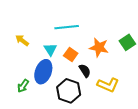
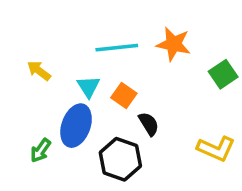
orange star: (99, 47) -> (174, 44), moved
yellow L-shape: (108, 85) -> (216, 149), moved

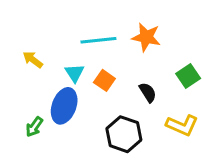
green square: (223, 74) -> (188, 76), moved
black semicircle: (149, 124) -> (148, 92), moved
black hexagon: (120, 159) -> (124, 134), moved

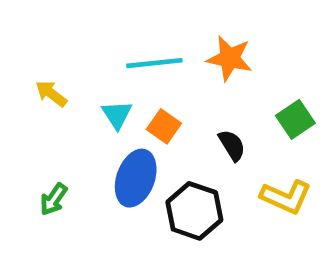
blue ellipse: (64, 106) -> (136, 178), moved

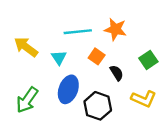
yellow arrow: (51, 94) -> (26, 47), size x1.5
orange square: (164, 126) -> (97, 56), moved
green arrow: (54, 199) -> (27, 100), size x1.6

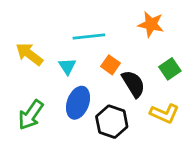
orange star: (115, 29) -> (151, 24), moved
black semicircle: (117, 73) -> (133, 84), size x1.5

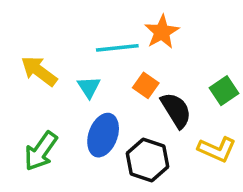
orange star: (151, 24) -> (162, 32), moved, turned 30

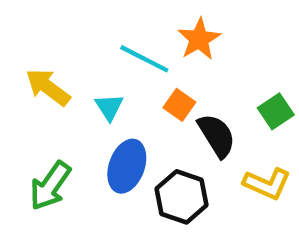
cyan line: (117, 48) -> (144, 59), turned 33

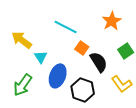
orange star: (199, 39) -> (112, 21), moved
cyan triangle: (109, 107) -> (41, 57), moved
yellow L-shape: (267, 184) -> (122, 84), turned 30

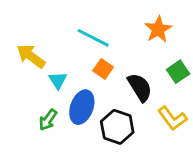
orange square: (82, 48) -> (103, 69), moved
green arrow: (23, 85) -> (48, 120), moved, size x0.7

